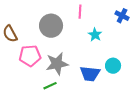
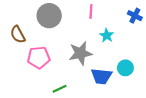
gray circle: (51, 26) -> (49, 16), moved
gray star: (57, 64) -> (80, 53), moved

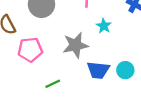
cyan circle: (125, 68) -> (125, 70), moved

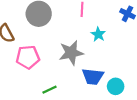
cyan circle: (125, 70) -> (116, 86), moved

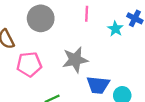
cyan star: (98, 34) -> (115, 29), moved

